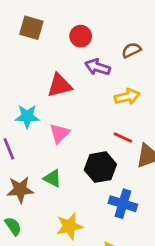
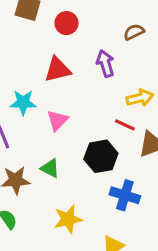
red circle: (81, 36) -> (66, 23), moved
purple arrow: (98, 67) -> (105, 63), moved, turned 55
yellow arrow: (127, 97) -> (140, 98), moved

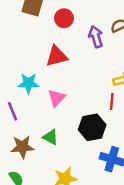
purple arrow: (105, 63) -> (96, 37), moved
red line: (125, 125) -> (112, 102), turned 70

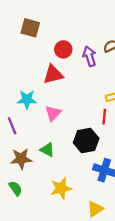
red circle: (64, 18) -> (63, 49), moved

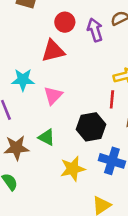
yellow star: (61, 188) -> (73, 169), moved

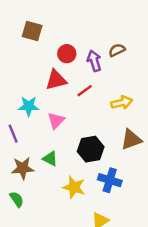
red line: (112, 99) -> (85, 91), moved, turned 49
yellow star: (73, 169) -> (74, 187), turned 30

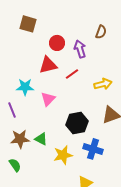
brown semicircle: (117, 50) -> (101, 32), moved, turned 136
green triangle: (50, 159) -> (41, 139), moved
yellow star: (74, 187) -> (63, 155), turned -30

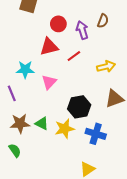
brown semicircle: (101, 32) -> (103, 21), moved
yellow star: (63, 155) -> (65, 129), moved

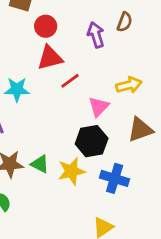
red circle: (58, 24) -> (46, 26), moved
red line: (74, 56) -> (70, 81), moved
pink triangle: (49, 82) -> (99, 107), moved

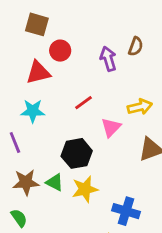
red triangle: (50, 58) -> (38, 73), moved
black hexagon: (92, 141) -> (77, 153), moved
blue cross: (115, 178) -> (126, 211), moved

